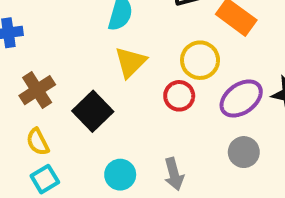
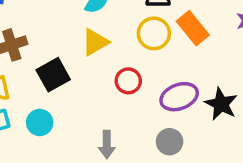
yellow circle: (200, 60) -> (154, 33), moved
cyan circle: (120, 175) -> (40, 122), moved

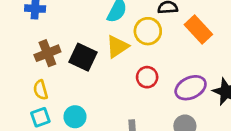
yellow circle: (154, 33) -> (148, 31), moved
black square: (53, 75) -> (83, 57), moved, turned -32

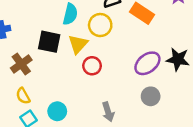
black square: (83, 57) -> (49, 42), moved
red circle: (147, 77) -> (92, 66), moved

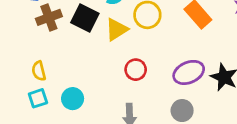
brown cross: (21, 64) -> (49, 17), moved
red circle: (92, 66) -> (136, 70), moved

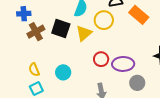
purple ellipse: (189, 72) -> (123, 64), moved, turned 30
cyan circle: (73, 99) -> (63, 72), moved

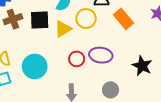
black square: (61, 28) -> (40, 20), turned -30
purple ellipse: (123, 64) -> (101, 55), moved
cyan circle: (63, 72) -> (35, 66), size x1.5

